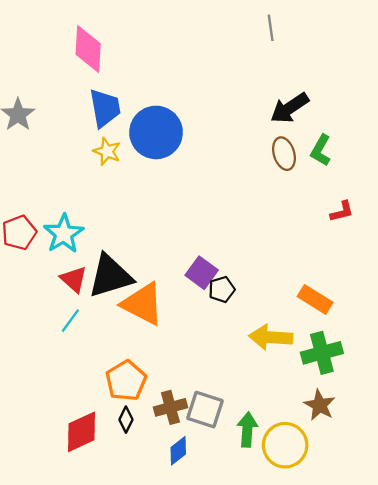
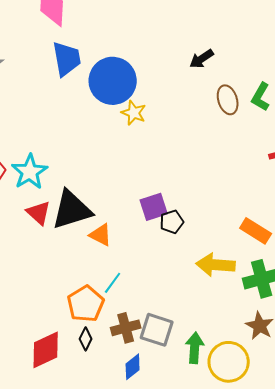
black arrow: (290, 108) -> (202, 59), moved, size x0.7
yellow star: (107, 151) -> (134, 113), moved
purple square: (202, 273) -> (154, 207), turned 36
orange triangle: (143, 304) -> (101, 235), size x0.6
cyan line: (70, 321) -> (113, 283), moved

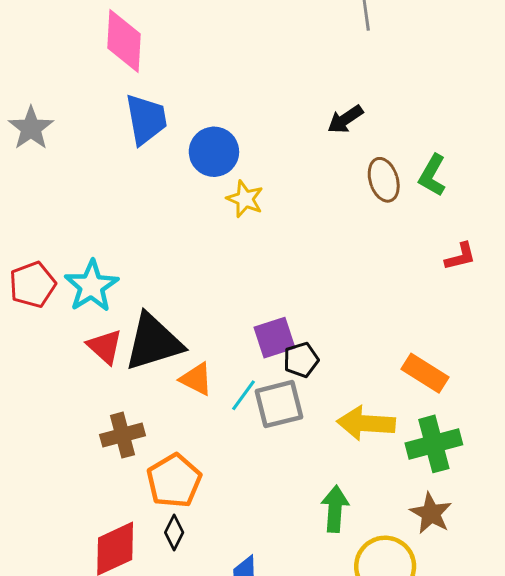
blue circle: (113, 81) -> (214, 152), size x0.7
cyan line: (113, 283) -> (243, 395), moved
brown cross: (126, 328) -> (122, 435), moved
gray square: (157, 330) -> (279, 404), moved, turned -32
green arrow: (195, 348) -> (335, 509), moved

